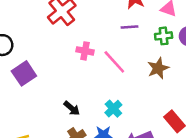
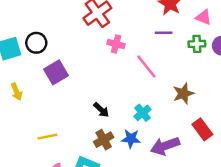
pink cross: (85, 51) -> (116, 44), moved
brown star: (158, 68) -> (183, 93), moved

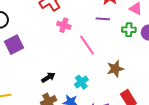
black arrow: (101, 110) -> (48, 77), turned -80

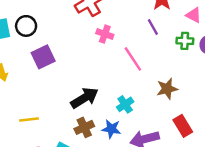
purple line: (103, 19) -> (153, 27), turned 56
black arrow: (48, 77) -> (85, 98), size x1.6

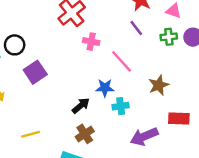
black arrow: (85, 98) -> (81, 106), size x0.7
cyan cross: (125, 104) -> (121, 106), turned 35
red rectangle: (183, 126) -> (179, 118), turned -48
blue star: (111, 129) -> (105, 88), moved

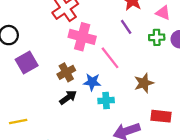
pink cross: (91, 42) -> (82, 37), size x1.6
brown cross: (85, 134) -> (66, 72), moved

